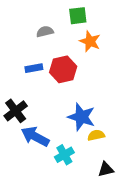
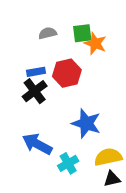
green square: (78, 16) -> (82, 33), moved
black cross: (16, 111) -> (35, 91), moved
yellow semicircle: (96, 135) -> (108, 157), moved, size x1.5

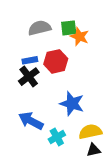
gray semicircle: (48, 33) -> (40, 28), size x1.5

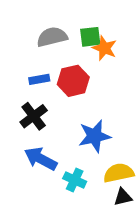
black cross: (29, 77) -> (34, 116), moved
blue star: (72, 104) -> (95, 136), turned -30
cyan cross: (57, 137) -> (75, 180), turned -35

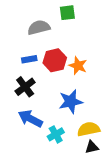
green square: (90, 37) -> (67, 13), moved
orange star: (104, 48) -> (78, 66), moved
cyan cross: (75, 180) -> (56, 134), turned 35

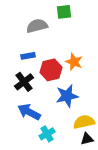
red hexagon: (55, 60) -> (51, 70), moved
cyan cross: (56, 134) -> (47, 134), moved

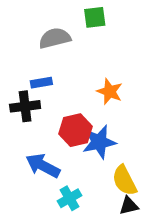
red hexagon: (51, 70) -> (75, 130), moved
black cross: (24, 82) -> (25, 106), moved, turned 30
yellow semicircle: (84, 122) -> (124, 180), turned -105

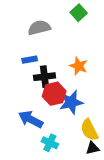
green square: (95, 17) -> (79, 13), moved, turned -35
black cross: (25, 106) -> (45, 77), moved
cyan cross: (70, 198) -> (50, 143), turned -35

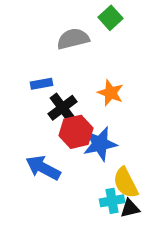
gray semicircle: (39, 28) -> (73, 39), moved
black cross: (45, 77) -> (62, 108), turned -30
cyan cross: (50, 143) -> (112, 201), moved, turned -35

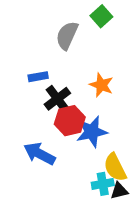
gray semicircle: (73, 39) -> (67, 35), turned -52

